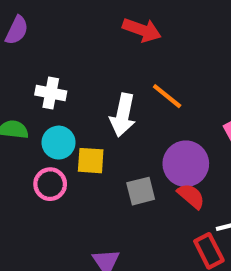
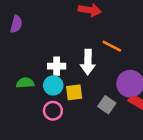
white cross: (51, 93) -> (57, 66), moved
gray square: (141, 191) -> (107, 105), turned -30

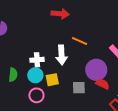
green semicircle: (25, 83) -> (13, 75), turned 104
gray square: (107, 105) -> (79, 88), turned -32

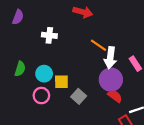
white arrow: (62, 55) -> (110, 58), moved
white cross: (37, 60) -> (49, 35), moved
gray square: (79, 88) -> (79, 96), moved, turned 32

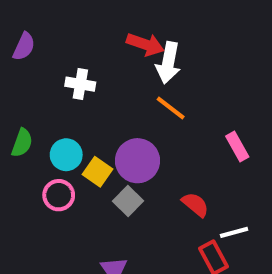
white arrow: (110, 58) -> (168, 63), moved
purple circle: (111, 80) -> (137, 161), moved
yellow square: (61, 82) -> (98, 172), turned 32

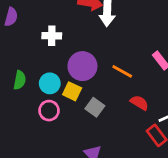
orange line: (171, 108) -> (122, 71), moved
purple circle: (137, 161) -> (82, 66), moved

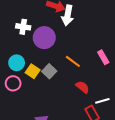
purple circle: (82, 66) -> (44, 38), moved
gray square: (95, 107) -> (49, 71), moved

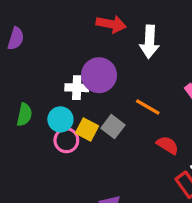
white arrow: (68, 15) -> (149, 42), moved
white cross: (23, 27) -> (77, 88), moved
pink circle: (13, 83) -> (66, 140), moved

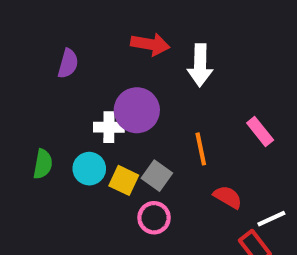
purple semicircle: (16, 39) -> (68, 64), moved
orange line: (148, 107) -> (201, 149), turned 50
pink circle: (66, 140) -> (154, 218), moved

